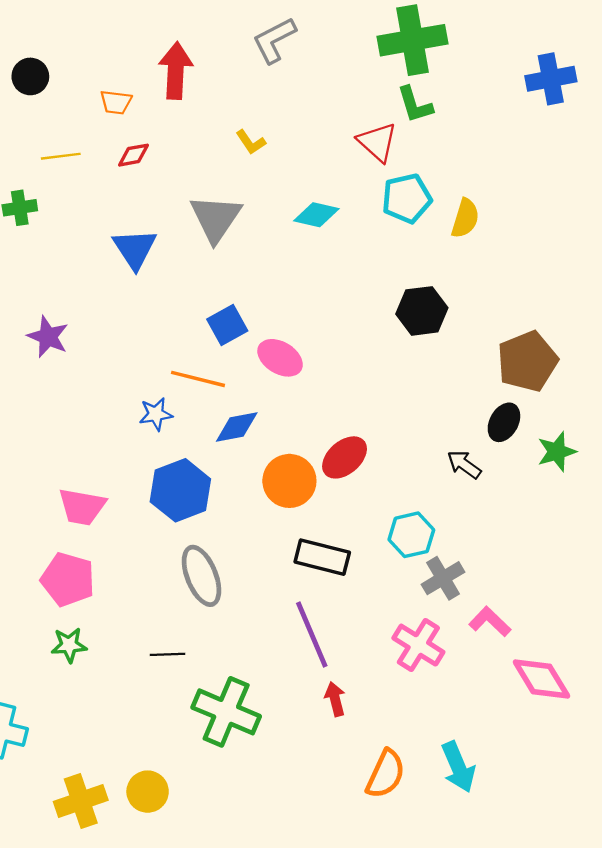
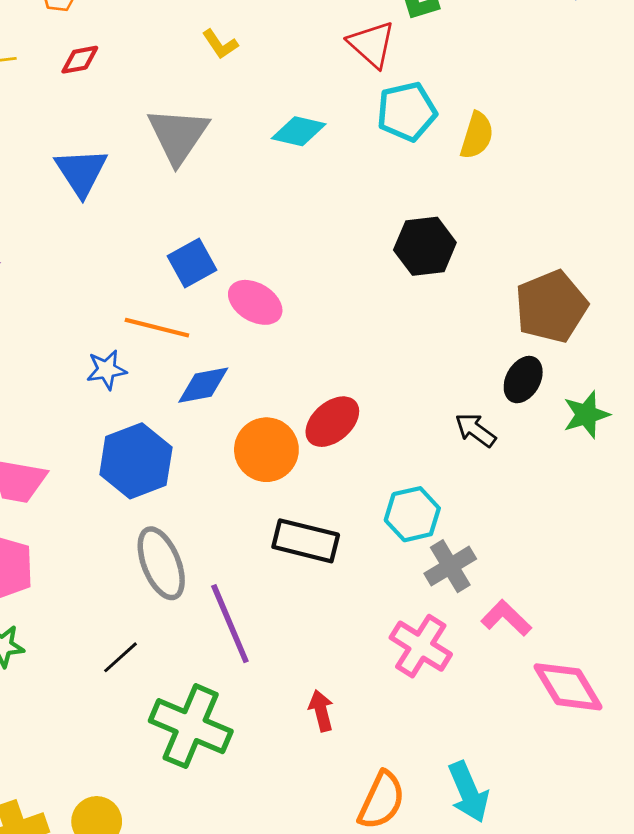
purple line: (312, 634) -> (230, 624), moved
black line: (167, 654) -> (121, 657), turned -40

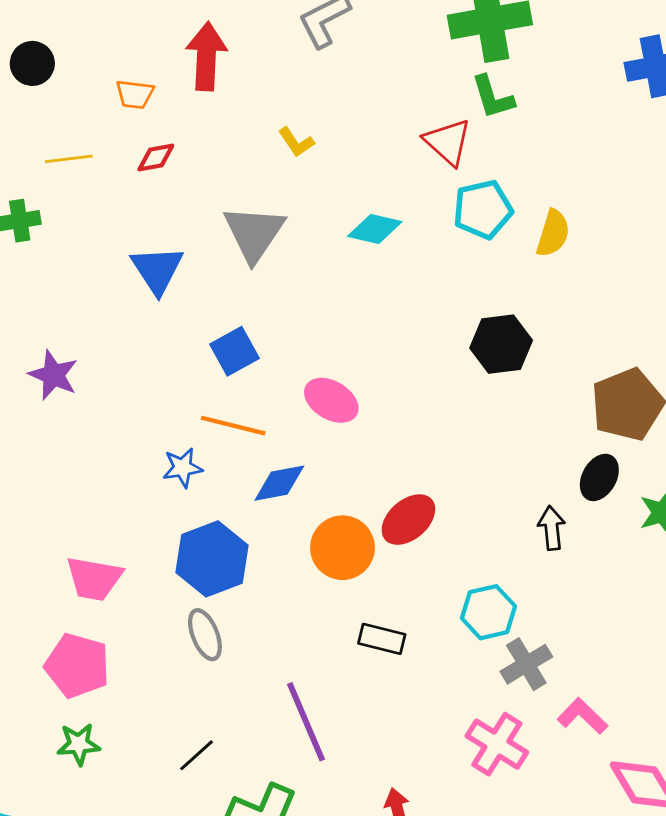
blue square: (192, 263) -> (234, 351), moved
black arrow: (475, 430) -> (552, 528), turned 48
black rectangle: (306, 541) -> (382, 639), size x0.7
gray ellipse: (161, 563) -> (205, 635), moved, size x0.7

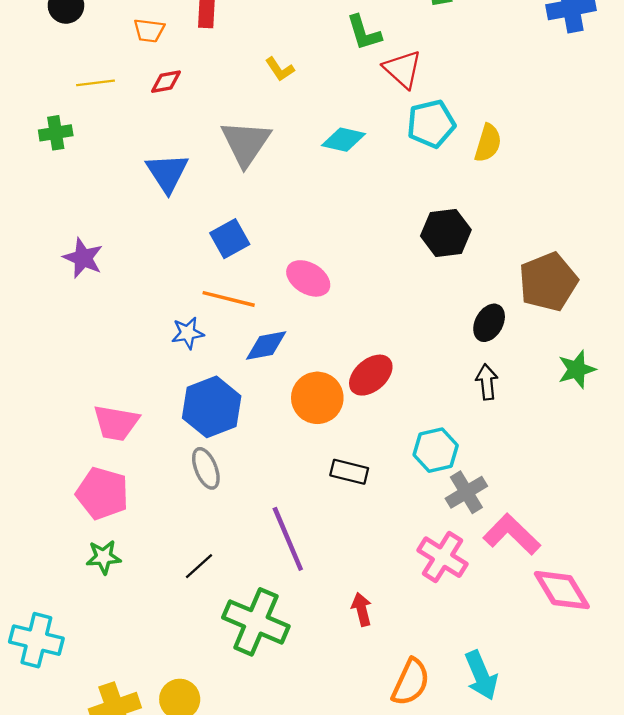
green L-shape: (493, 97) -> (364, 33), moved
black ellipse: (599, 477) -> (489, 323), moved
pink L-shape: (582, 716) -> (512, 534), size x1.4

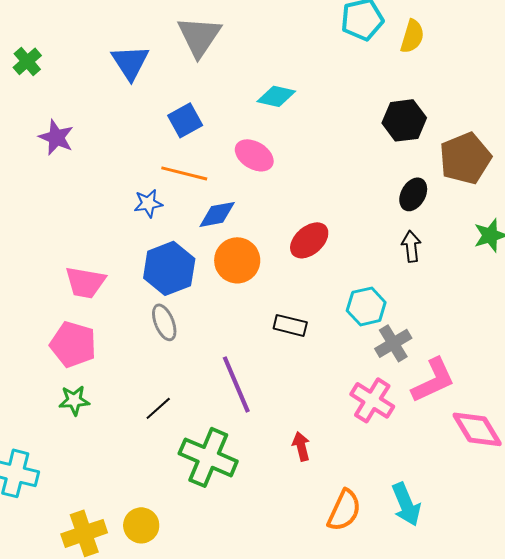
green cross: (56, 133) -> (27, 61), moved, turned -32
cyan diamond: (343, 140) -> (276, 96), moved
black hexagon: (446, 233) -> (404, 120), moved
orange circle: (317, 398) -> (237, 260), moved
pink L-shape: (512, 534) -> (433, 380), turned 111

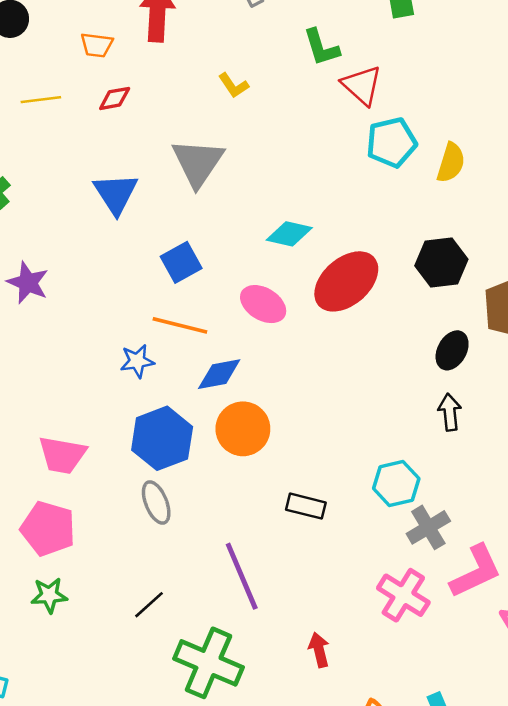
red ellipse: (309, 240) -> (346, 281), moved, size x1.4

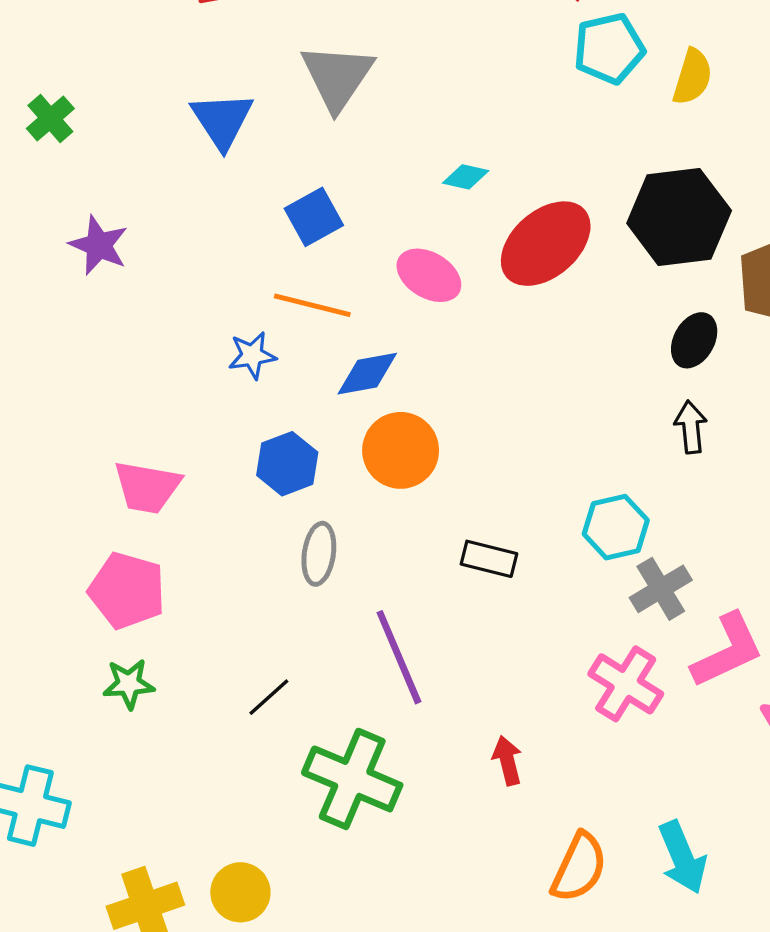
cyan diamond: (289, 234) -> (466, 177), size x0.7
black hexagon: (441, 262) -> (679, 217), size x1.4
blue hexagon: (162, 438) -> (287, 464), size x0.7
gray ellipse: (156, 503) -> (319, 554), moved, turned 30

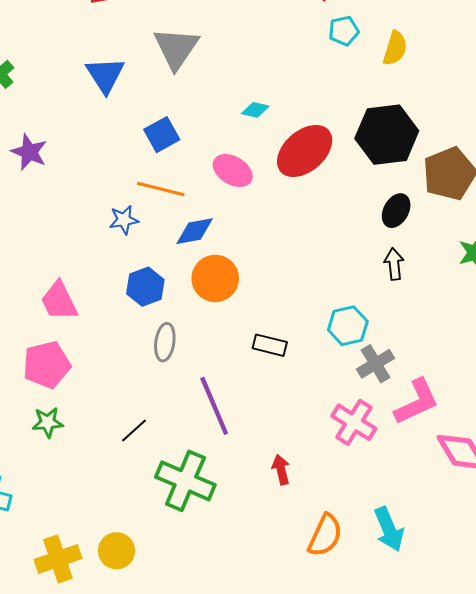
cyan pentagon: (609, 48) -> (344, 31), size x0.7
pink trapezoid: (147, 487) -> (59, 301), turned 54
pink pentagon: (127, 590) -> (47, 365), turned -30

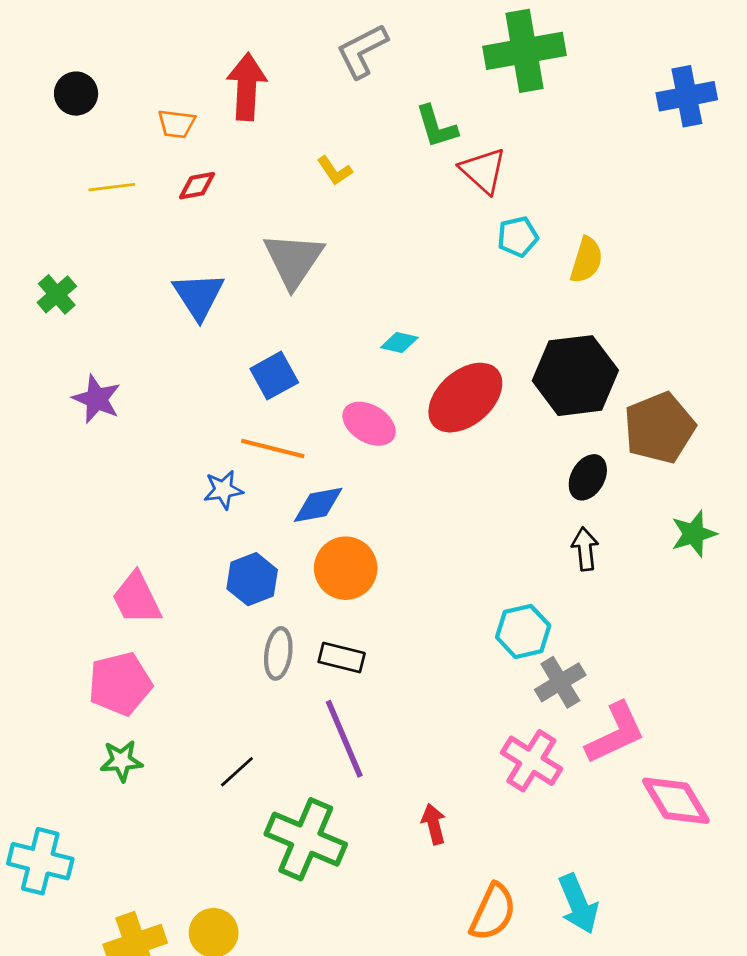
black rectangle: (270, 345) -> (342, 658), moved

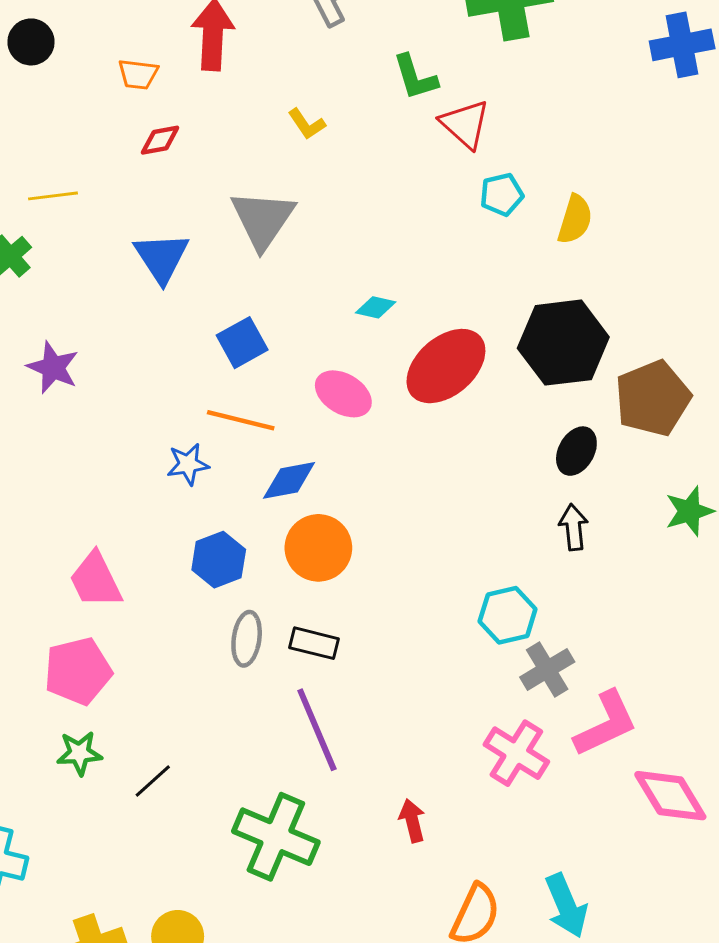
yellow line: (112, 187) -> (53, 196), moved
black line: (237, 772) -> (153, 781), moved

